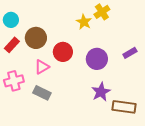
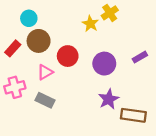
cyan circle: (11, 20) -> (29, 18), moved

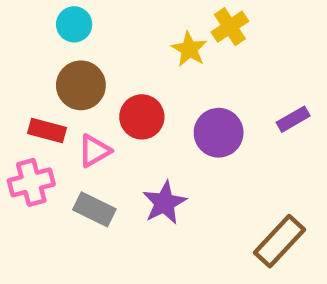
cyan circle: (29, 18) -> (74, 24), moved
red rectangle: (13, 48) -> (47, 130), moved, turned 63
purple star: (109, 99) -> (164, 203), moved
brown rectangle: (133, 115) -> (280, 241), turned -55

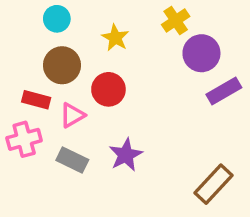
yellow star: (189, 49) -> (115, 38), moved
purple rectangle: (293, 119) -> (224, 91), size x1.4
purple circle: (219, 133) -> (201, 53), moved

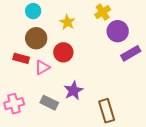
pink cross: (24, 139) -> (14, 104), moved
gray rectangle: (72, 160) -> (49, 103), moved
brown rectangle: (214, 184) -> (107, 111), moved, turned -60

